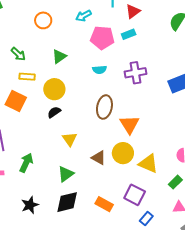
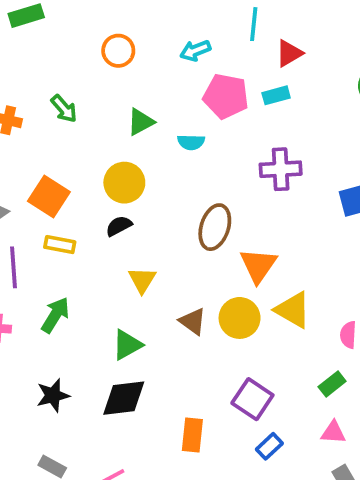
cyan semicircle: (100, 70) -> (191, 142), moved
yellow rectangle: (27, 77) -> (60, 245), moved
yellow triangle: (148, 164) -> (293, 310), moved
orange rectangle: (104, 204) -> (192, 435), moved, turned 60

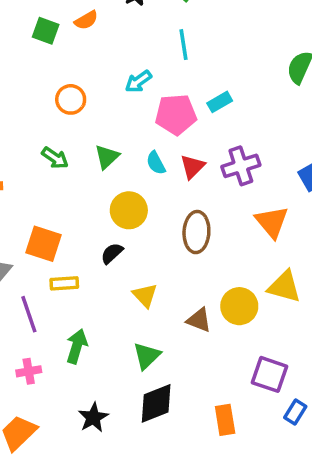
red triangle: (289, 53) -> (192, 167), moved
green arrow: (64, 109) -> (55, 158), moved
cyan semicircle: (191, 142) -> (156, 163), turned 75
yellow circle: (124, 183) -> (129, 210), moved
orange triangle: (258, 265) -> (272, 222), moved

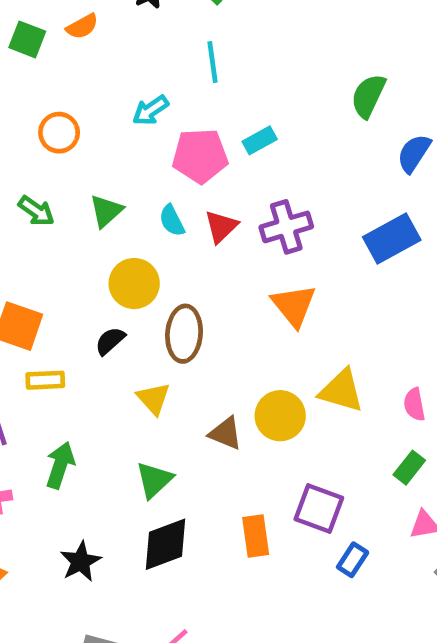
orange triangle: (272, 222) -> (294, 305), moved
brown ellipse: (196, 232) -> (184, 334), moved
orange rectangle: (225, 420) -> (256, 536), moved

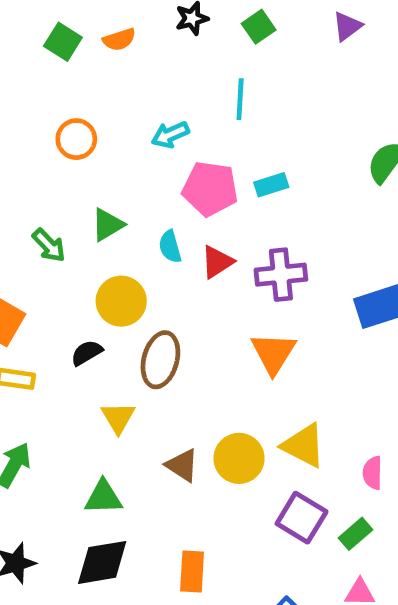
green arrow: (36, 211) -> (49, 245), moved
green triangle: (154, 480) -> (103, 497), turned 30
purple square: (319, 508) -> (302, 518), moved

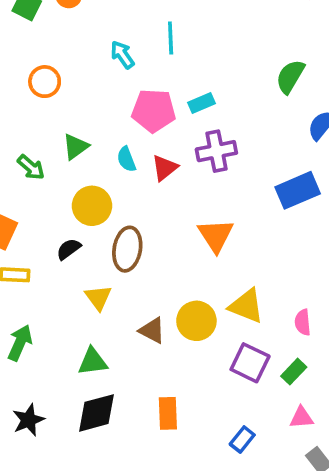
cyan arrow: (170, 135) -> (122, 55), moved, turned 84
purple cross: (281, 275) -> (216, 151), moved

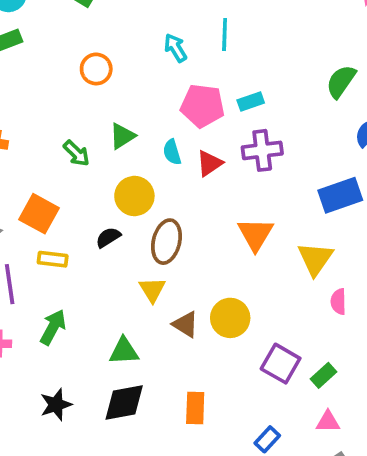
yellow triangle: (98, 298) -> (152, 290), moved
yellow triangle: (246, 306) -> (315, 259), moved, turned 39
pink semicircle: (303, 322) -> (338, 302), moved

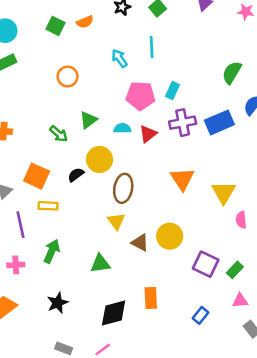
cyan rectangle: (251, 101) -> (172, 90), turned -42
cyan semicircle: (172, 152) -> (122, 128), turned 112
blue rectangle: (340, 195) -> (219, 122), moved
black semicircle: (108, 237) -> (76, 175), moved
black diamond: (124, 402) -> (114, 313), moved

